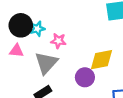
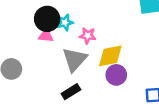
pink triangle: (16, 51) -> (46, 36), moved
yellow diamond: (101, 60) -> (110, 56), moved

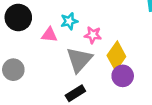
black circle: (47, 19) -> (18, 17), moved
yellow diamond: (110, 56) -> (116, 56), turned -44

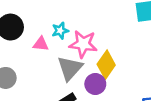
pink star: (93, 35) -> (83, 44), size x1.6
purple circle: (123, 76) -> (95, 84), moved

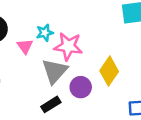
pink triangle: (41, 44) -> (25, 46), turned 49
yellow diamond: (106, 65) -> (109, 71), moved

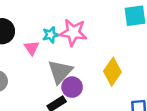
pink star: (68, 46) -> (73, 32), moved
purple circle: (81, 87) -> (72, 87), moved

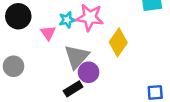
yellow diamond: (112, 72) -> (118, 42), moved

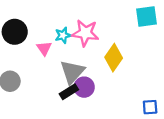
black rectangle: (73, 89) -> (69, 92), moved

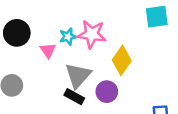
purple circle: (84, 87) -> (107, 92), moved
black rectangle: (69, 92) -> (74, 97), turned 60

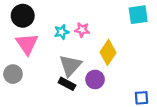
black circle: (17, 33) -> (23, 16), moved
pink star: (92, 34) -> (82, 30), size x0.6
pink triangle: (48, 50) -> (27, 44), moved, size x1.6

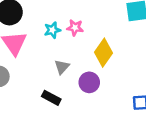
gray triangle: (70, 65) -> (62, 67), size x0.6
black rectangle: (67, 84) -> (51, 98), moved

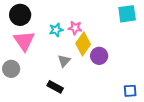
yellow diamond: (104, 53) -> (83, 44), moved
purple circle: (89, 82) -> (99, 56), moved

